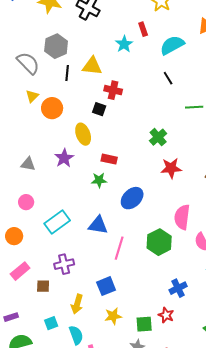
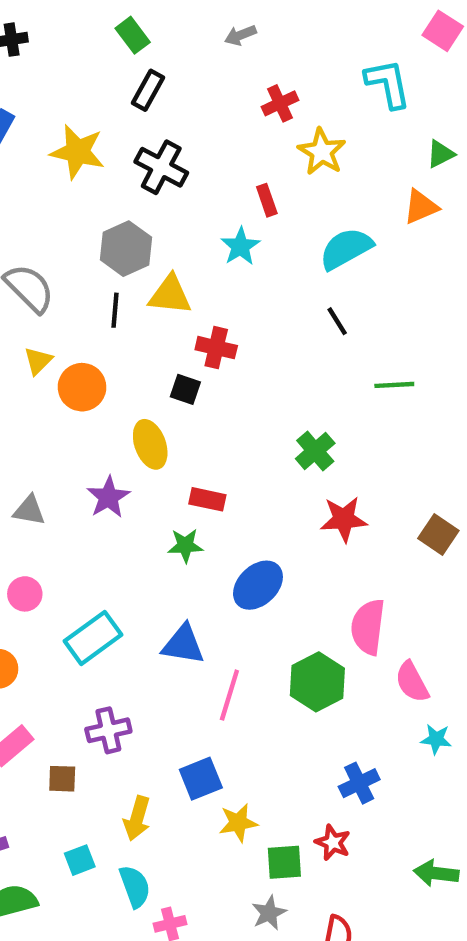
red rectangle: (143, 29) -> (267, 200), moved
gray hexagon: (56, 46) -> (126, 249), moved
yellow star: (113, 316) -> (238, 823), moved

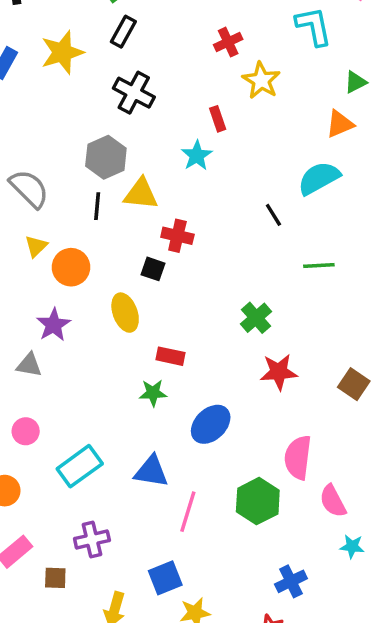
yellow star: (78, 152) -> (62, 52), moved, turned -30
cyan semicircle: (346, 249) -> (319, 178), moved
purple star: (108, 497) -> (54, 325), moved

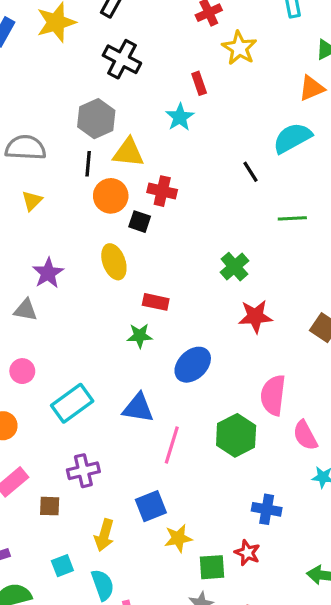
gray semicircle: (29, 189) -> (26, 148), turned -42
orange circle: (71, 267) -> (111, 196), moved
blue cross: (291, 581) -> (267, 509), turned 36

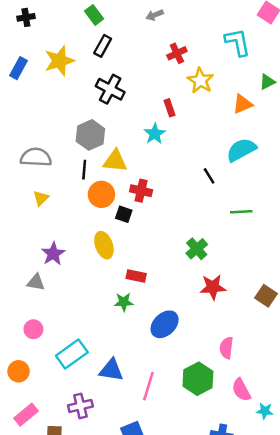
orange triangle: (312, 88) -> (243, 104), moved
pink semicircle: (273, 395) -> (226, 348), size x0.7
blue triangle: (138, 408) -> (111, 370), moved
pink semicircle: (305, 435) -> (241, 390), moved

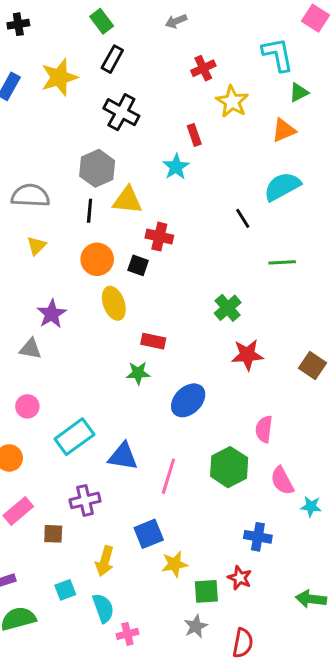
green triangle: (267, 82) -> (299, 92), moved
orange circle: (101, 194) -> (97, 259), moved

